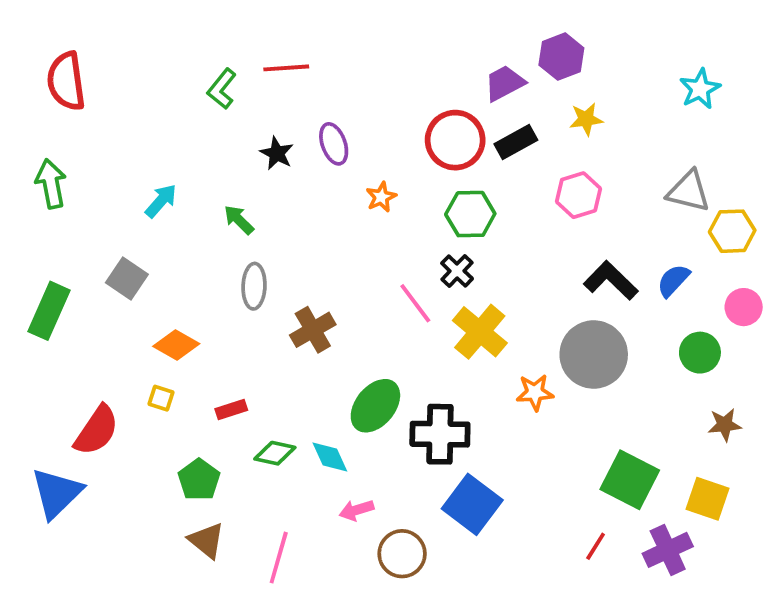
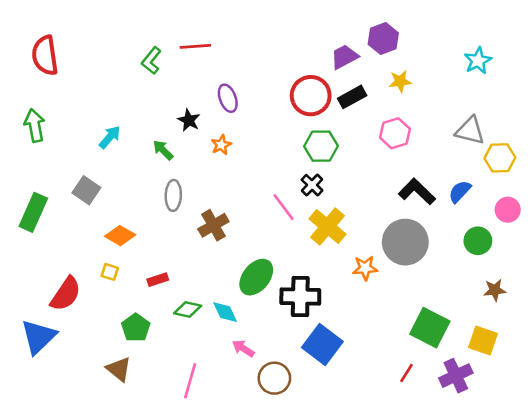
black star: (277, 153) -> (189, 120), moved
orange star: (381, 197) -> (221, 145), moved
pink arrow: (356, 510) -> (243, 348), turned 50
brown triangle: (207, 540) -> (119, 369), moved

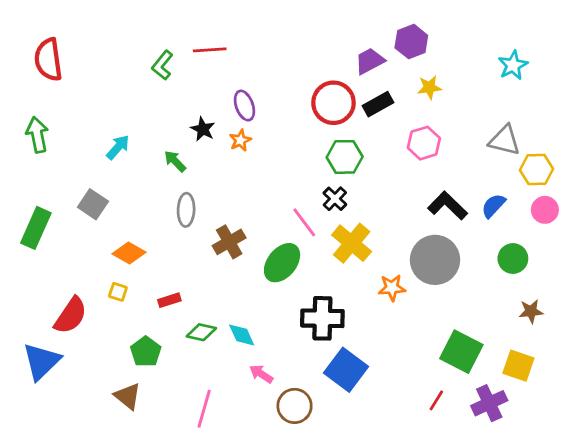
orange star: (221, 145) -> (240, 140), moved
pink circle: (508, 210) -> (545, 210), moved
green ellipse: (256, 277) -> (282, 263), moved

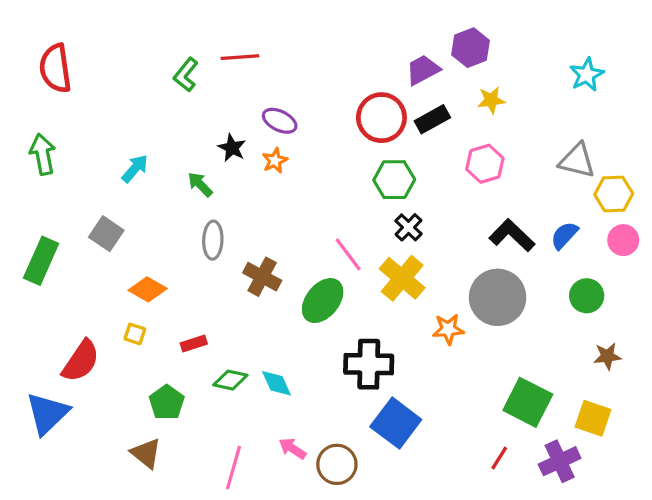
purple ellipse: (244, 106) -> (280, 121), turned -44
black cross: (335, 199) -> (408, 227), moved
brown cross: (229, 242) -> (262, 277), turned -32
pink arrow: (261, 374) -> (292, 448), moved

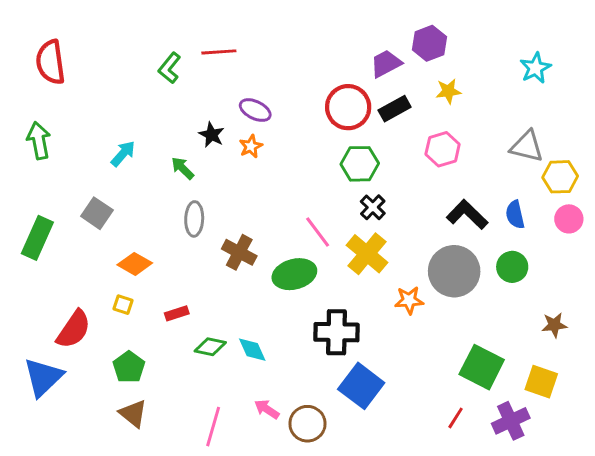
blue semicircle: (564, 235) -> (515, 215), turned -56
green circle: (587, 296) -> (512, 267), moved
green ellipse: (323, 301) -> (294, 274), turned 36
green pentagon: (167, 402) -> (129, 367), moved

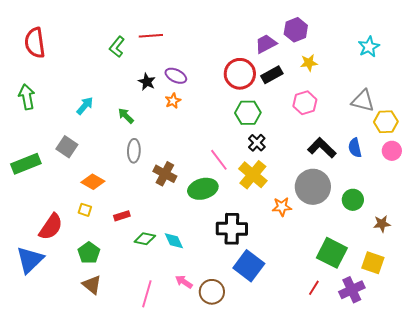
black star: (212, 135) -> (147, 82), moved
green rectangle: (37, 238) -> (26, 164), turned 44
green circle: (512, 267) -> (353, 200), moved

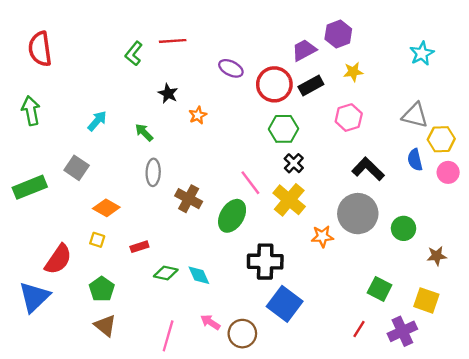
purple ellipse: (176, 76) -> (231, 68), moved
blue semicircle: (355, 148) -> (415, 160), moved
green ellipse: (203, 189) -> (232, 216), turned -44
green square: (332, 253) -> (380, 289), size x0.7

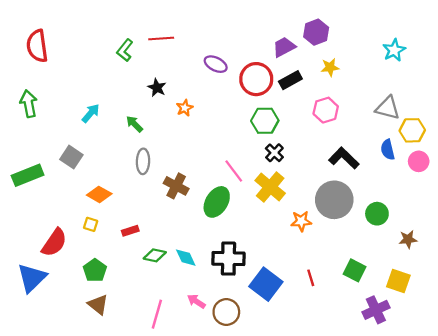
black cross: (265, 262) -> (228, 259), moved
red line: (359, 329) -> (311, 278), moved, turned -49

